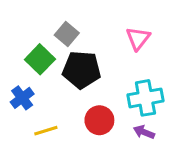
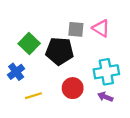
gray square: (67, 34) -> (76, 29), moved, turned -35
pink triangle: (138, 38) -> (101, 28), turned -36

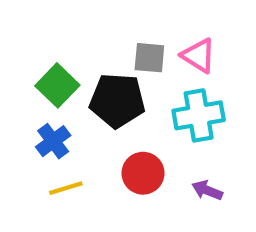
blue cross: (16, 72) -> (53, 141), moved
cyan cross: (106, 72) -> (199, 115), moved

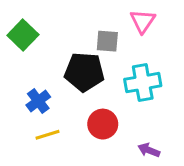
pink triangle: (199, 56) -> (143, 21), moved, turned 32
green square: (57, 85) -> (23, 35), moved
purple arrow: (207, 190) -> (149, 150), moved

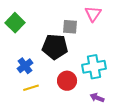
cyan cross: (143, 83) -> (94, 67), moved

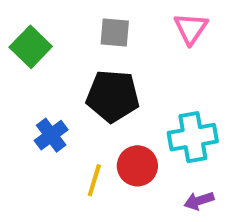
gray square: (70, 27) -> (115, 32), moved
yellow line: (31, 88) -> (94, 180), moved, turned -56
purple arrow: (97, 98) -> (199, 201), turned -40

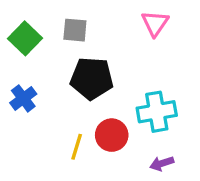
gray square: (115, 32) -> (75, 30), moved
blue cross: (51, 135) -> (23, 98), moved

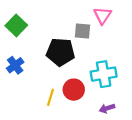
gray square: (75, 30) -> (83, 31), moved

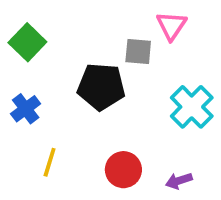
cyan cross: (104, 74) -> (192, 107), moved, turned -35
red circle: (74, 90) -> (123, 170), moved
yellow line: (51, 97) -> (50, 162), moved

